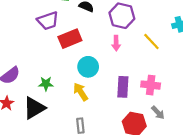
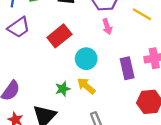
purple trapezoid: (48, 21) -> (19, 27), moved
green star: (46, 84) -> (63, 89), moved

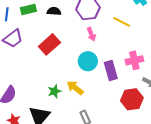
cyan circle: (86, 59) -> (88, 61), moved

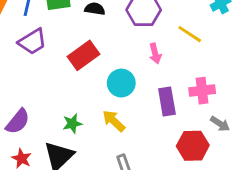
pink arrow: (91, 34) -> (155, 54), moved
cyan circle: (88, 61) -> (121, 83), moved
green star: (54, 91) -> (72, 124), moved

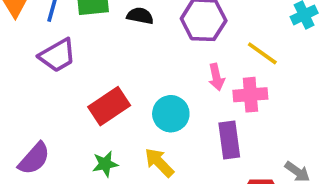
red rectangle: (84, 55) -> (109, 106), moved
pink cross: (202, 91) -> (250, 95), moved

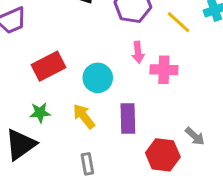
yellow line: (262, 53) -> (179, 22), moved
purple rectangle: (229, 140) -> (128, 118), moved

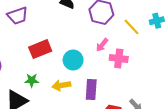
pink arrow: (138, 52) -> (102, 45), turned 40
yellow arrow: (84, 116) -> (61, 85), turned -66

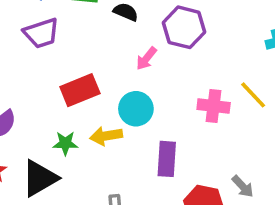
yellow line: (131, 27) -> (253, 95), moved
pink arrow: (102, 45) -> (146, 59), moved
yellow arrow: (61, 85) -> (106, 136), moved

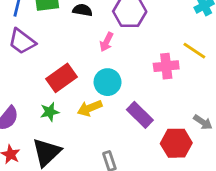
purple trapezoid: (41, 33) -> (22, 41), turned 68
green star: (65, 143) -> (50, 112), moved
purple rectangle: (167, 159) -> (140, 115), turned -36

